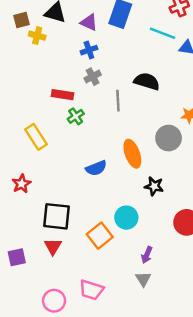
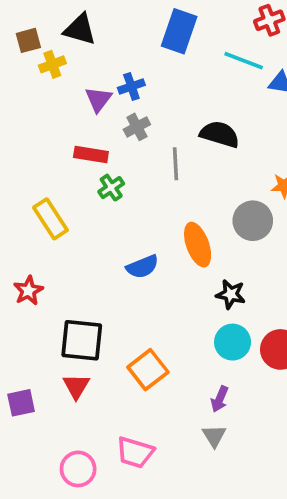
purple triangle: (89, 22) -> (98, 99), moved, turned 42
yellow cross: (37, 36) -> (52, 64), turned -35
cyan circle: (126, 218) -> (233, 342), moved

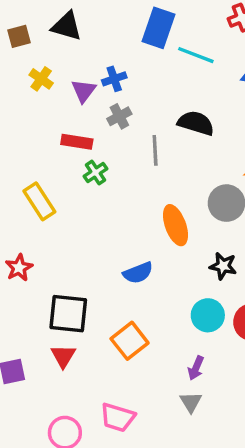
cyan line: (244, 61) -> (196, 55), moved
yellow cross: (52, 64) -> (41, 79), moved, turned -35
blue semicircle: (142, 267) -> (138, 273), moved
black star: (231, 294) -> (223, 266), moved

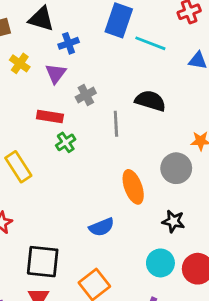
blue cross: (114, 79) -> (69, 43), moved

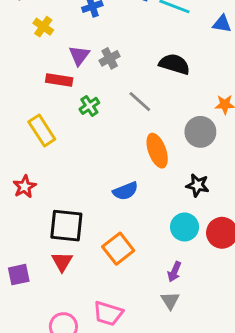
purple triangle: (56, 73) -> (79, 55), moved
red rectangle: (50, 117) -> (59, 80), moved
gray line: (116, 124) -> (140, 102), moved, turned -45

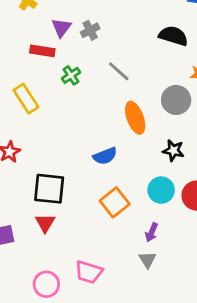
black semicircle: (174, 64) -> (173, 36), moved
orange square: (118, 249) -> (115, 202), moved

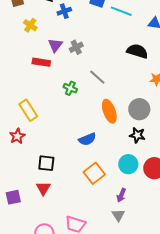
green cross: (71, 75) -> (70, 88), moved, turned -32
yellow rectangle: (26, 99) -> (28, 110), moved
gray circle: (176, 100) -> (139, 109), moved
black square: (49, 189) -> (46, 163), size x0.7

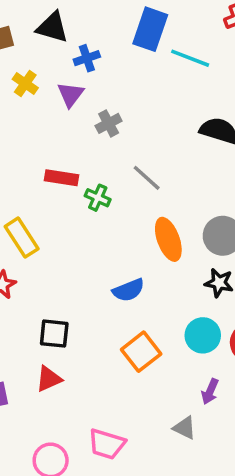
purple triangle: (55, 45) -> (71, 94), moved
red rectangle: (41, 62) -> (61, 178), moved
red triangle: (43, 188) -> (49, 379), turned 35
purple arrow: (121, 195) -> (210, 392), moved
gray triangle: (118, 215) -> (185, 428), turned -32

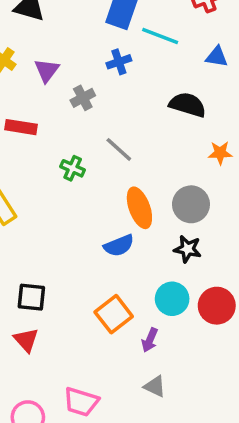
blue cross: (87, 58) -> (119, 62), moved
red rectangle: (61, 178) -> (21, 127), moved
blue semicircle: (128, 290) -> (119, 246), moved
red triangle: (49, 379) -> (26, 340), turned -48
purple arrow: (210, 392) -> (150, 340), moved

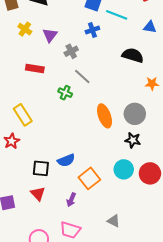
gray line: (119, 149) -> (82, 76), moved
blue semicircle: (119, 246) -> (66, 160), moved
purple arrow: (150, 340) -> (71, 200), moved

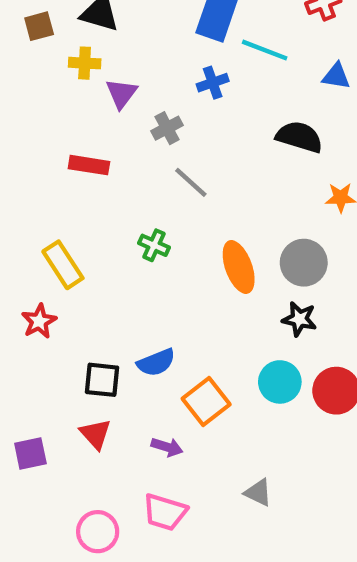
yellow cross: (25, 29) -> (85, 63), moved, turned -32
green cross: (65, 93) -> (154, 245), moved
purple arrow: (71, 200) -> (167, 447), turned -96

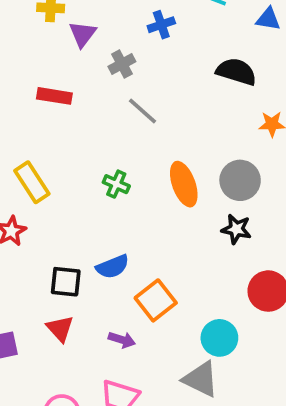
green cross: (154, 245) -> (116, 184), moved
cyan circle: (280, 382) -> (219, 338), moved
gray triangle: (258, 493) -> (201, 379), size x1.5

